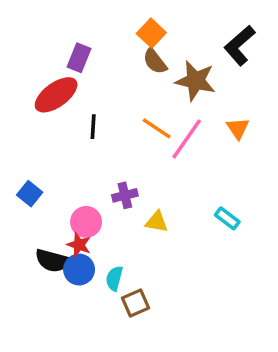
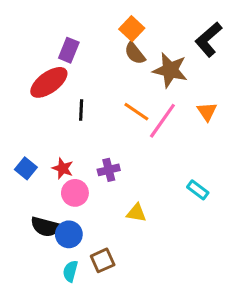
yellow triangle: (157, 222) -> (136, 213), moved
red star: (79, 245) -> (63, 168), moved
cyan semicircle: (114, 278) -> (70, 271), moved
brown square: (135, 303) -> (103, 260), moved

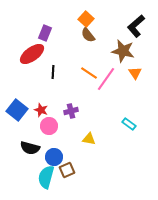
brown star: (170, 70) -> (123, 51), moved
blue square: (26, 168) -> (17, 110), size x1.5
blue circle: (69, 234) -> (54, 157), moved
cyan semicircle: (70, 271) -> (46, 177), size x1.6

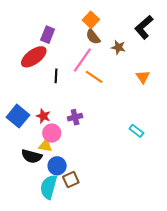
brown star: (123, 51) -> (118, 47), moved, size x0.6
pink line: (106, 79) -> (82, 60), moved
yellow triangle: (89, 139) -> (45, 146), moved

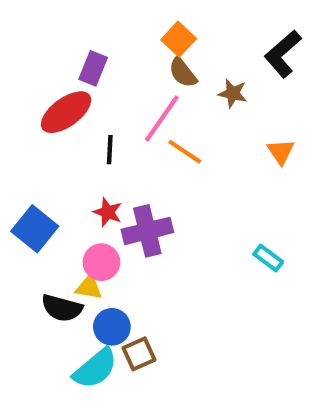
red star: (43, 116) -> (108, 212), moved
purple cross: (75, 117) -> (147, 231), size x1.6
cyan semicircle: (49, 187) -> (95, 368), turned -145

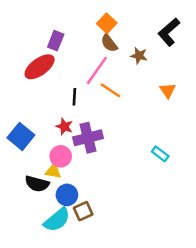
black line: (110, 150) -> (74, 97), moved

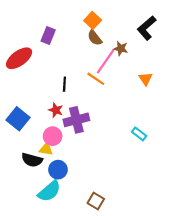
red ellipse: (40, 67) -> (19, 58), moved
pink line: (97, 71) -> (106, 61), moved
brown square: (83, 211) -> (96, 201), moved, turned -35

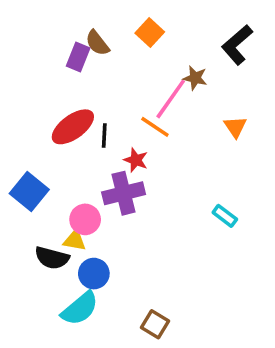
brown semicircle: (95, 38) -> (97, 43), moved
red ellipse: (19, 58) -> (73, 127), moved
red star: (56, 110) -> (136, 160), moved

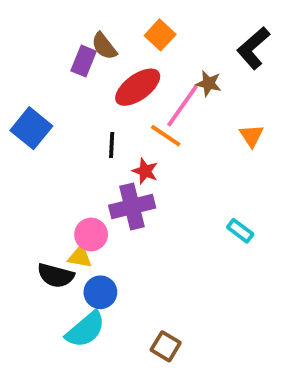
red ellipse: (73, 127) -> (138, 87), moved
blue square: (29, 191) -> (31, 128), moved

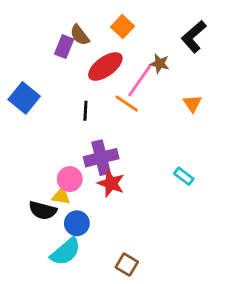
red star: (145, 171) -> (111, 183), moved, size x1.4

